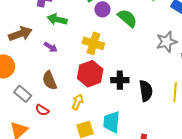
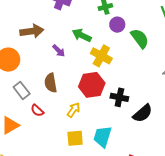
green arrow: (57, 19) -> (82, 35), moved
black semicircle: (146, 91) -> (143, 113), turned 45

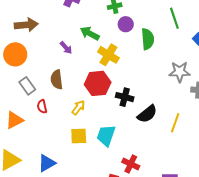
brown arrow: (32, 31) -> (26, 25), moved
green semicircle: (140, 38) -> (148, 39), turned 30
red semicircle: (37, 110) -> (42, 107), turned 32

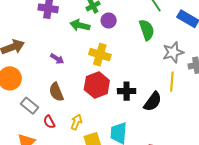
green arrow: (90, 33) -> (80, 25), moved
green semicircle: (148, 39) -> (147, 30), moved
yellow arrow: (78, 108) -> (76, 122), moved
yellow line: (175, 123) -> (172, 82), moved

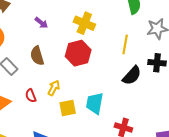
yellow line: (172, 82) -> (125, 44), moved
black cross: (127, 91) -> (157, 63), moved
red semicircle: (49, 122) -> (31, 96), moved

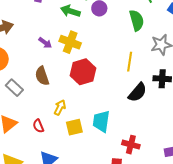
yellow cross: (84, 23) -> (70, 42), moved
red semicircle: (31, 96) -> (38, 126), moved

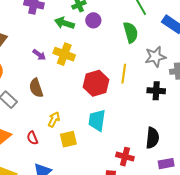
red hexagon: (83, 72) -> (96, 83), moved
black semicircle: (137, 92) -> (152, 138), moved, turned -35
cyan trapezoid: (101, 121) -> (97, 120), moved

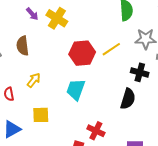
yellow line: (124, 74) -> (111, 49), turned 36
black semicircle: (152, 138) -> (128, 99), moved
yellow square: (68, 139) -> (41, 115), moved

